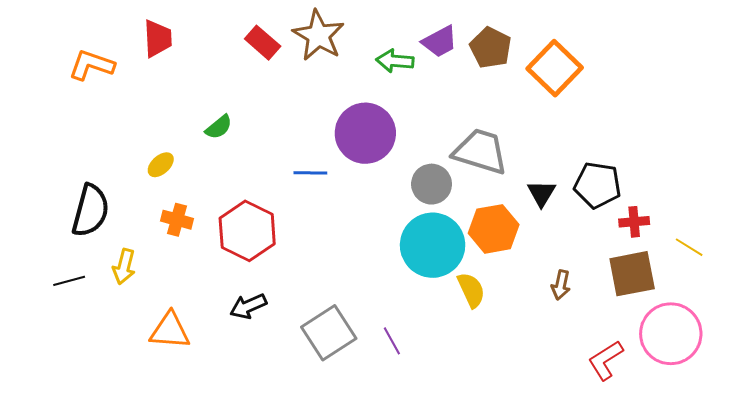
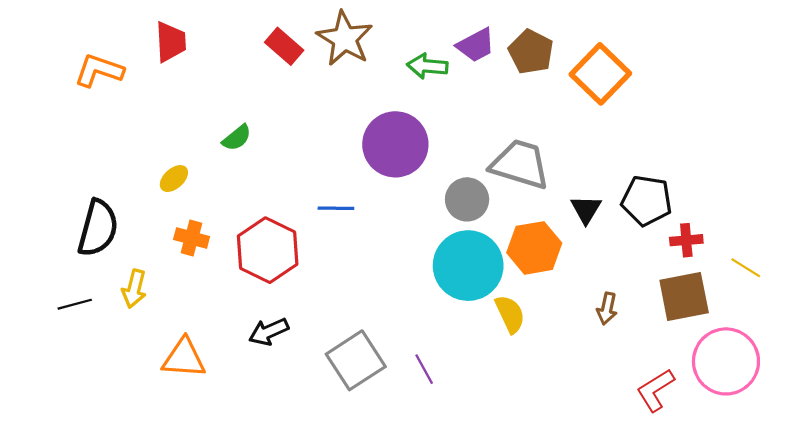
blue line: (310, 173) -> (336, 208), moved

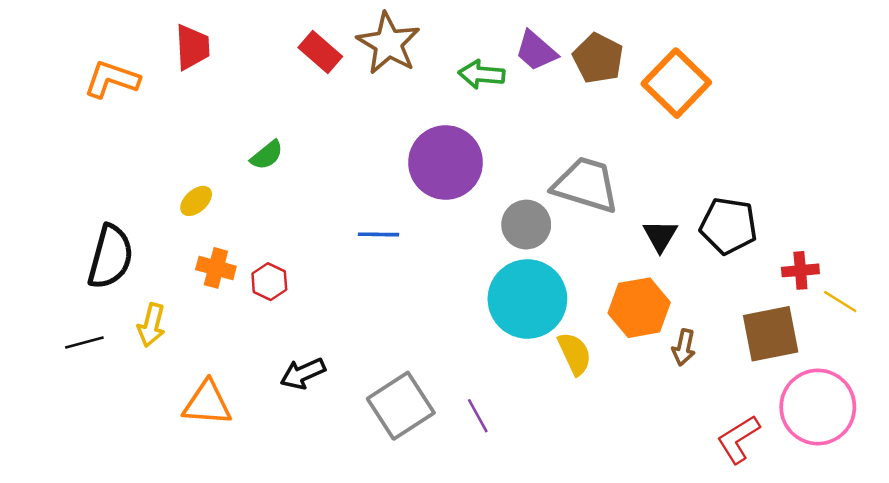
purple trapezoid: (476, 45) -> (536, 51), turned 69
red cross: (686, 240) -> (800, 270), moved
orange hexagon: (534, 248) -> (639, 308), moved
red hexagon: (268, 250) -> (269, 282), moved, size x0.5

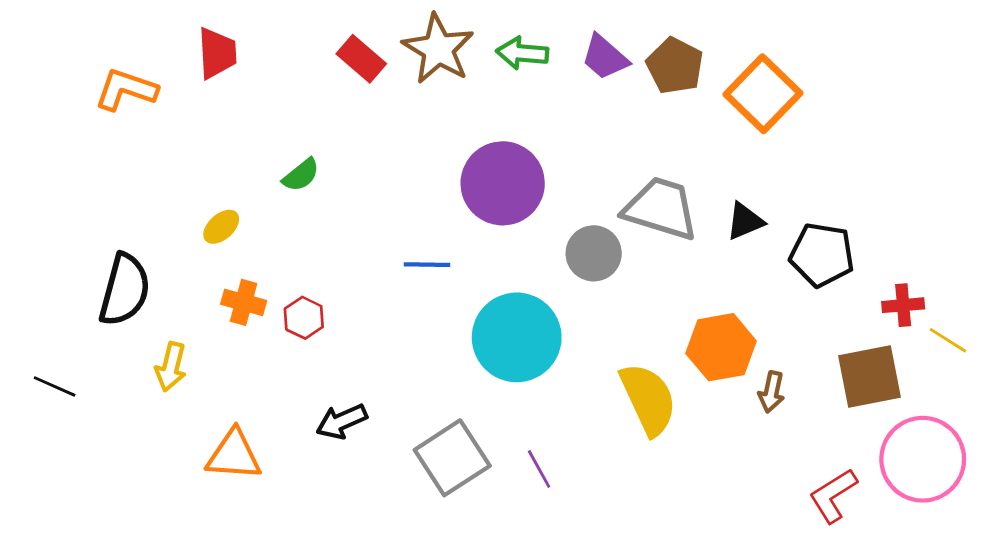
green arrow: (482, 74) -> (522, 53), moved
black triangle: (660, 236) -> (745, 221), moved, turned 36
cyan circle: (527, 299) -> (517, 337), moved
black line: (84, 342) -> (55, 386), moved, turned 39
yellow semicircle: (575, 354) -> (648, 399), size x1.5

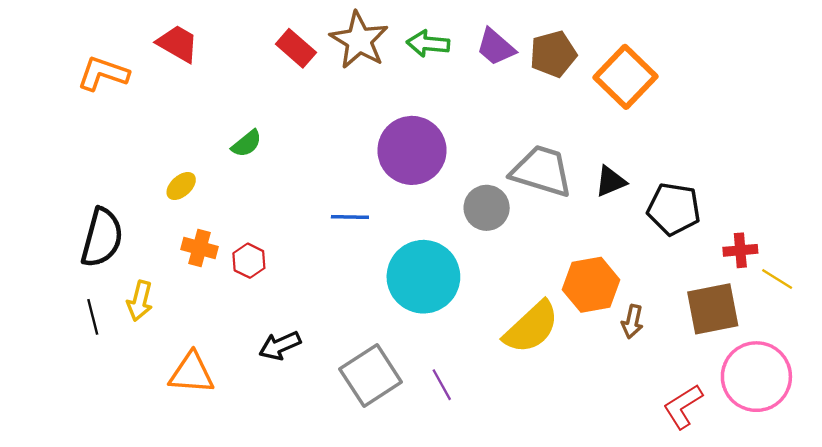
red trapezoid: (217, 53) -> (178, 44), turned -57
brown pentagon: (675, 66) -> (553, 54), turned 30
black line: (55, 386) -> (93, 317), moved, turned 52
yellow semicircle: (648, 399) -> (531, 327), turned 72

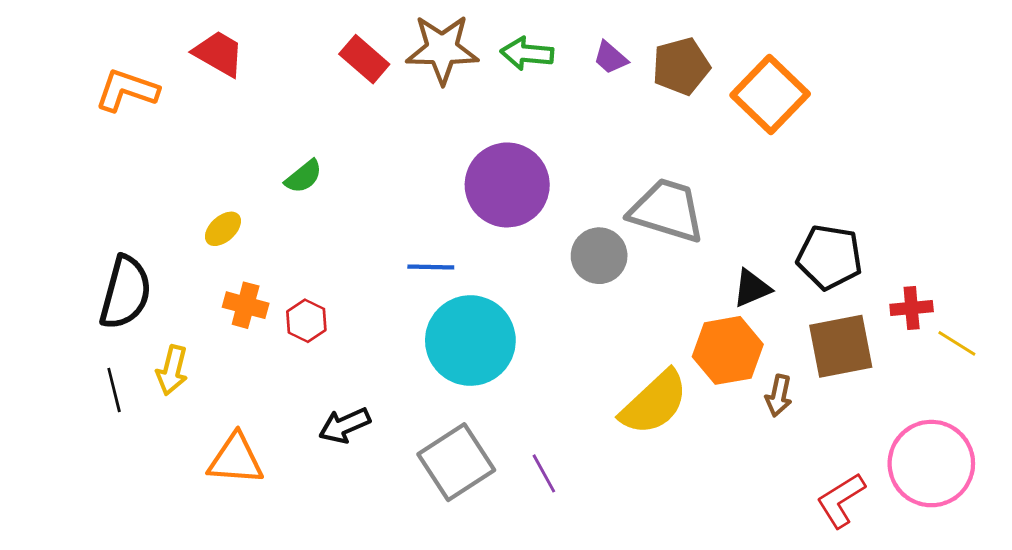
brown star: (359, 40) -> (442, 49), turned -30
purple trapezoid: (496, 47) -> (610, 58), size x0.7
black triangle: (611, 181) -> (752, 288), moved
cyan circle: (423, 277) -> (470, 341), moved
brown square: (713, 309) -> (841, 346), moved

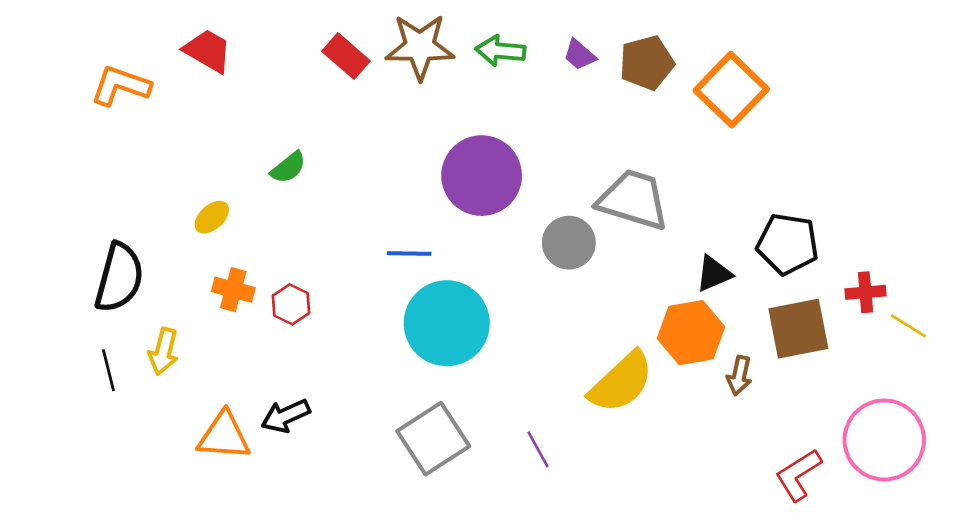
black arrow: (345, 425) -> (286, 416), moved
purple line: (544, 473) -> (538, 449), moved

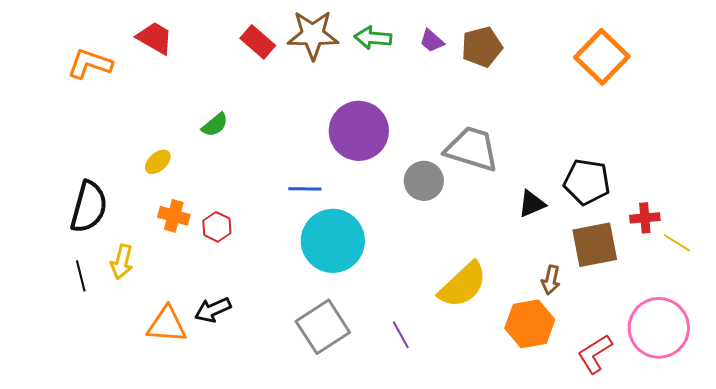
orange square: (731, 90) -> (602, 57), moved
orange hexagon: (691, 333) -> (530, 324), moved

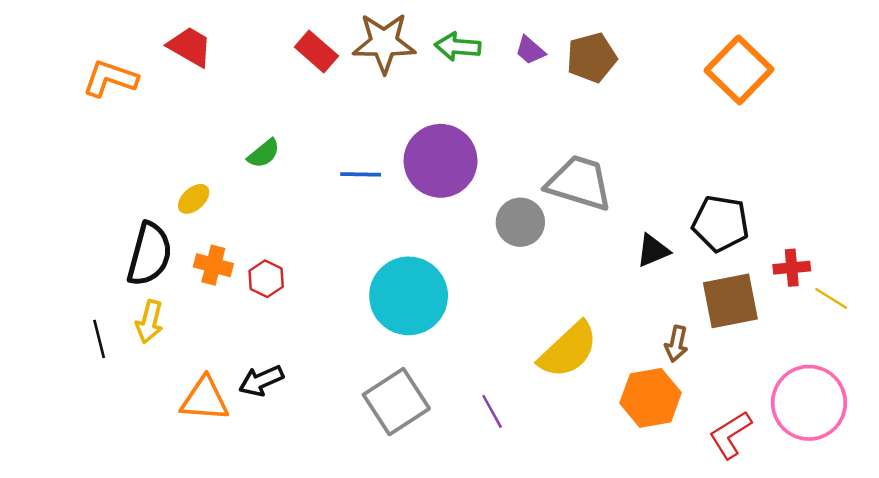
blue line: (305, 189) -> (361, 174), moved
black semicircle: (89, 207) -> (149, 254), moved

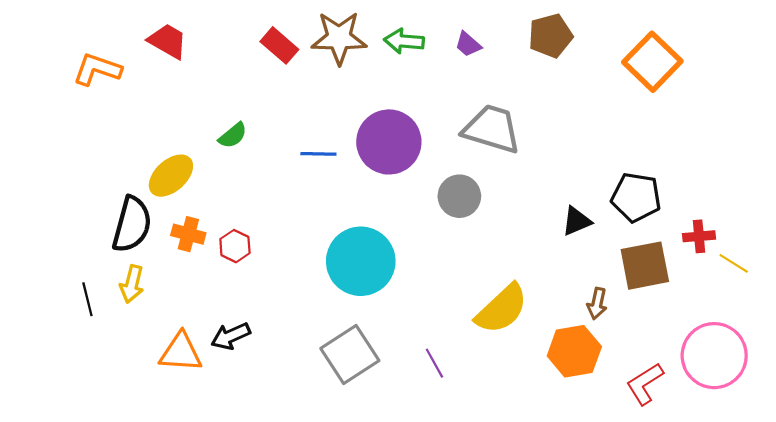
brown pentagon: (592, 58) -> (550, 36), moved
gray trapezoid: (579, 183) -> (492, 129), moved
yellow ellipse: (194, 199) -> (171, 176), size x1.6

